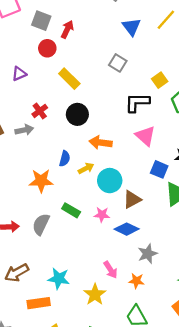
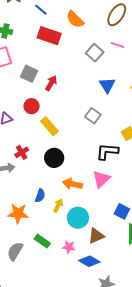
red circle: (47, 48) -> (32, 106), moved
pink triangle: (145, 136) -> (101, 179), moved, turned 30
yellow arrow: (86, 168) -> (58, 206), turned -40

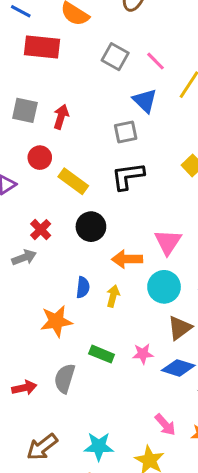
pink line: (118, 45) -> (155, 61), moved, turned 40
gray square: (93, 116) -> (126, 132), moved, turned -35
black L-shape: (107, 151) -> (128, 176), moved
cyan circle: (78, 218) -> (164, 287), moved

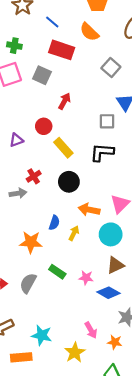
gray square: (25, 110) -> (42, 75), moved

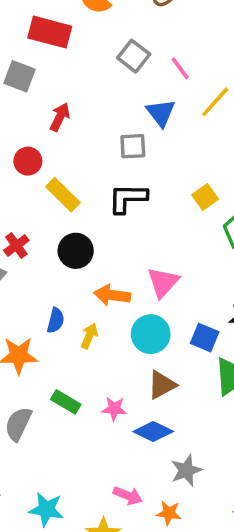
pink arrow: (91, 330) -> (128, 496), turned -35

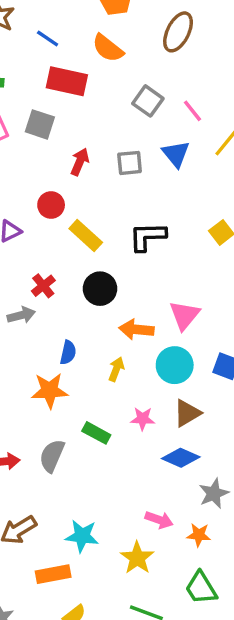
gray square: (133, 146) -> (130, 163), moved
blue semicircle: (56, 320) -> (68, 352), moved
pink star: (114, 409) -> (143, 419), moved

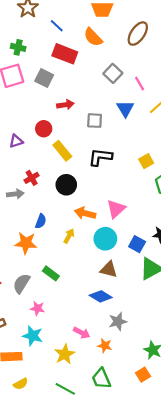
red arrow: (80, 162) -> (65, 105), turned 49
gray square: (130, 163) -> (95, 121), moved
brown triangle: (187, 413) -> (109, 269), turned 36
pink star: (143, 419) -> (37, 308), moved

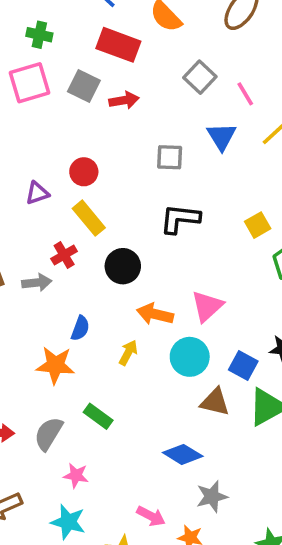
red arrow: (65, 105) -> (124, 100), moved
yellow rectangle: (62, 151) -> (89, 218), moved
brown triangle: (109, 269) -> (215, 402), moved

